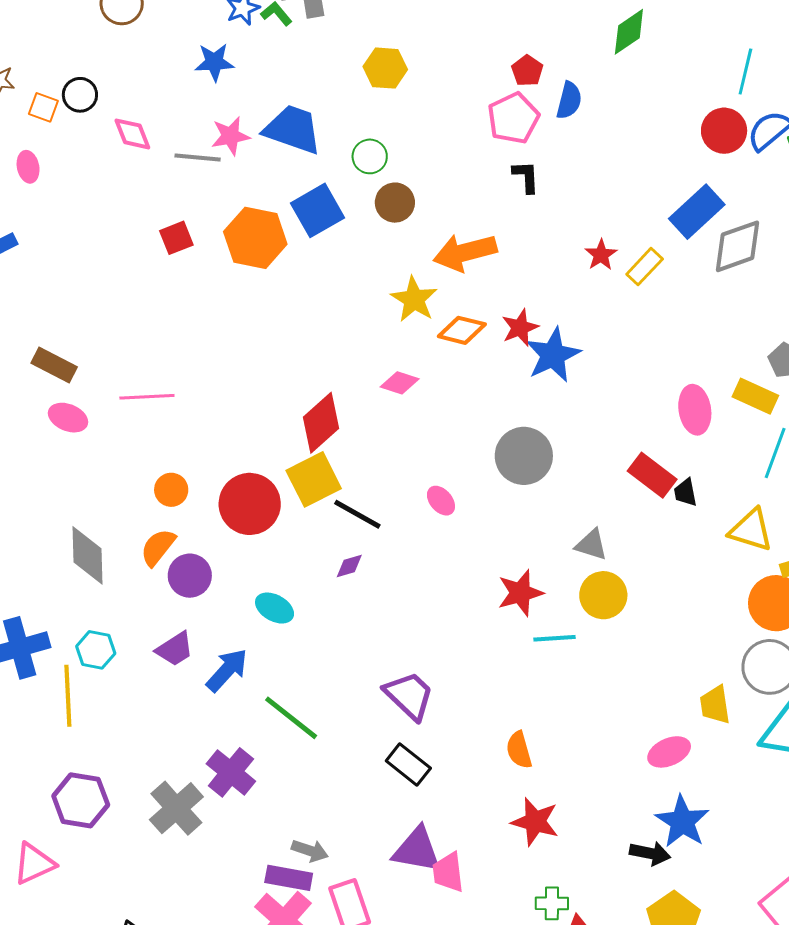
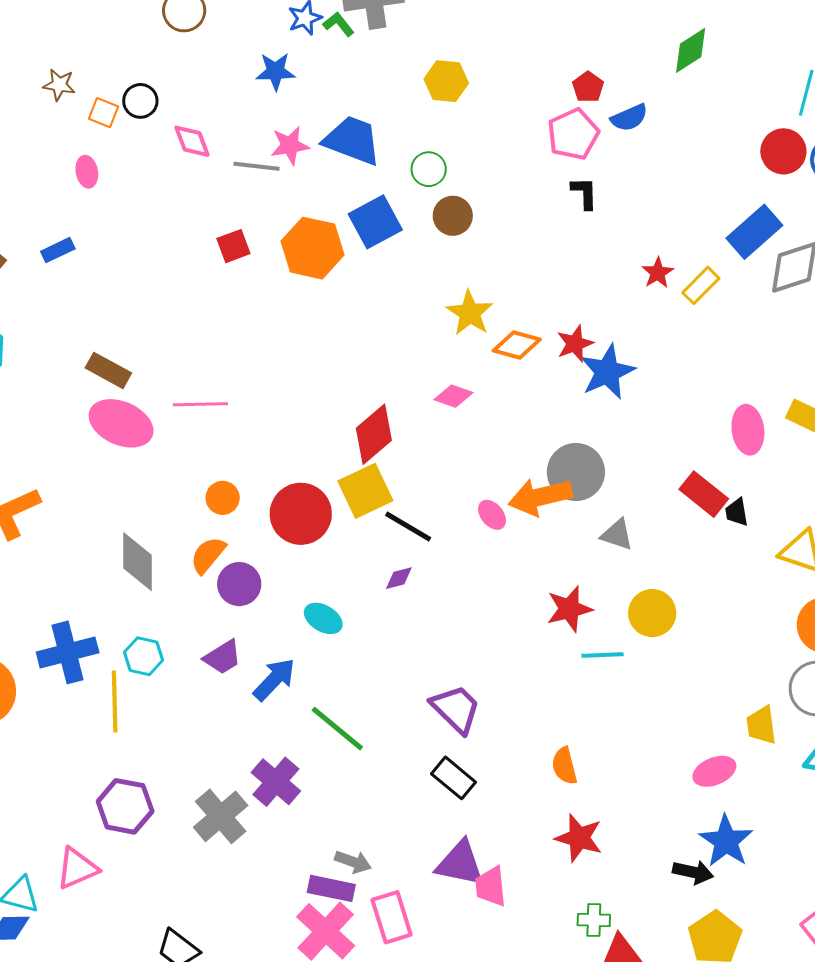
blue semicircle: (569, 100) -> (629, 118), turned 51
orange arrow: (465, 252) -> (540, 497), moved
pink ellipse: (68, 418) -> (121, 423), size x1.6
gray triangle: (591, 545) -> (617, 535), moved

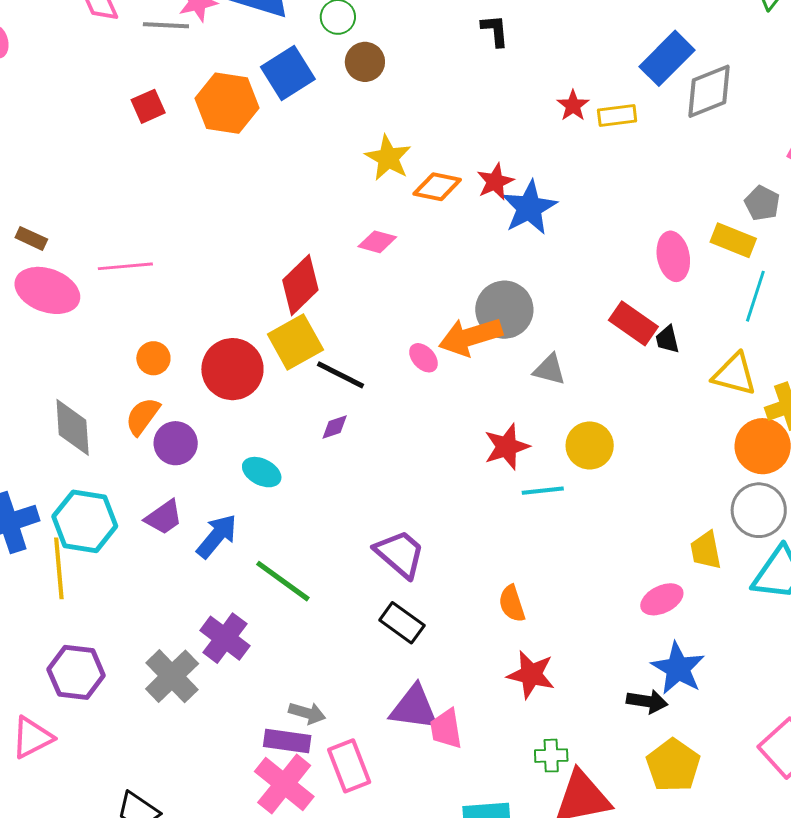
yellow rectangle: (701, 285) -> (617, 115), turned 42
brown rectangle: (108, 370) -> (31, 238), size x0.7
cyan hexagon: (143, 656) -> (85, 521), size x1.6

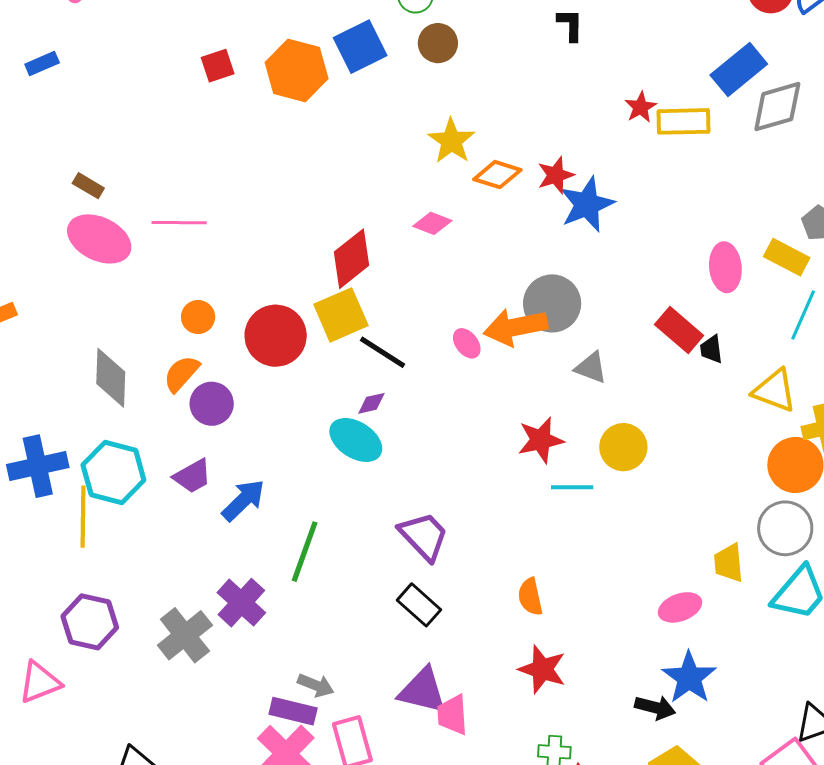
yellow rectangle: (617, 115) -> (683, 121), size x1.4
cyan ellipse: (262, 472) -> (356, 440), moved, size x1.4
green line: (283, 581) -> (305, 552), turned 68

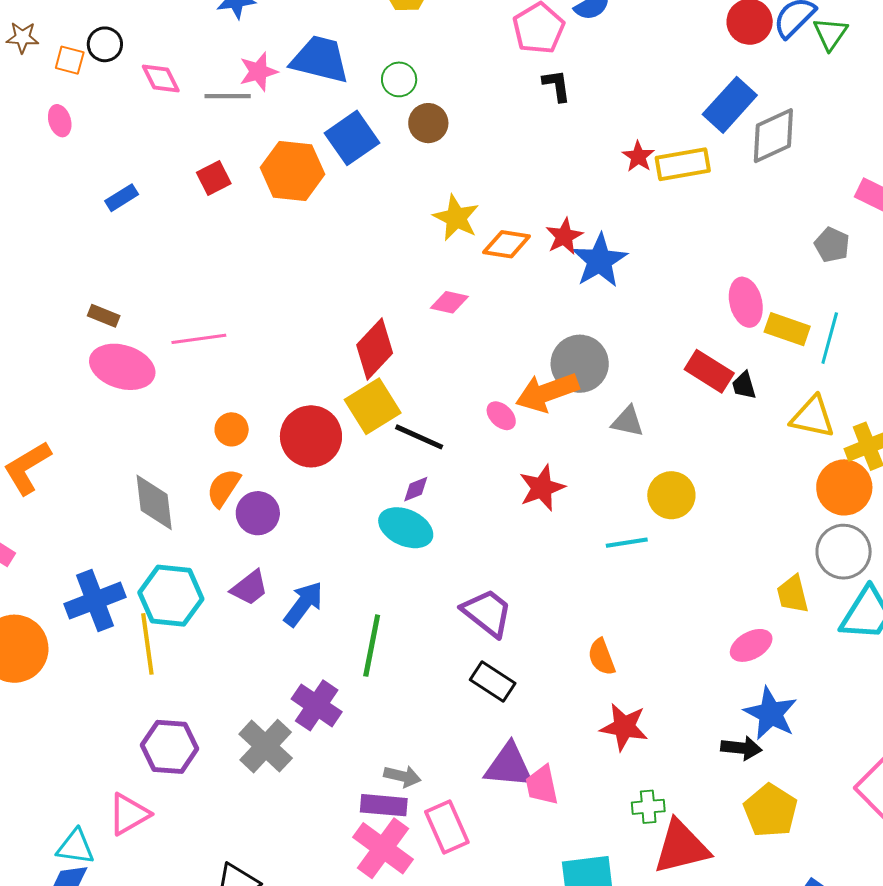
blue rectangle: (42, 64) -> (122, 198), moved
yellow rectangle: (787, 257) -> (787, 329), moved
red star: (541, 440) -> (542, 488), moved

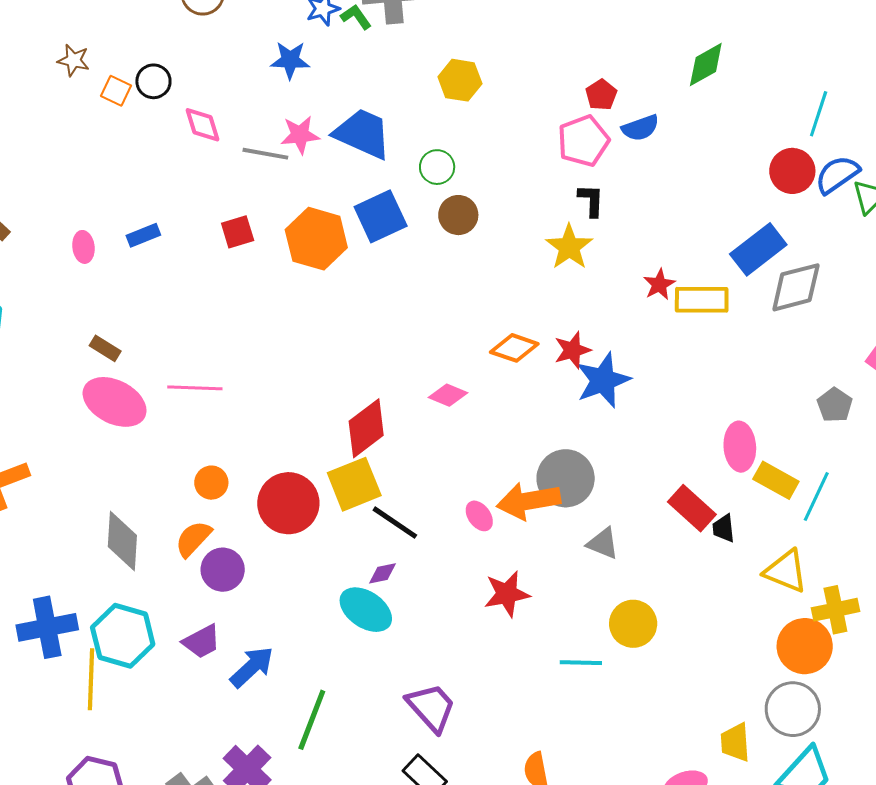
pink ellipse: (60, 121) -> (83, 247), moved
yellow star: (456, 218) -> (569, 247), moved

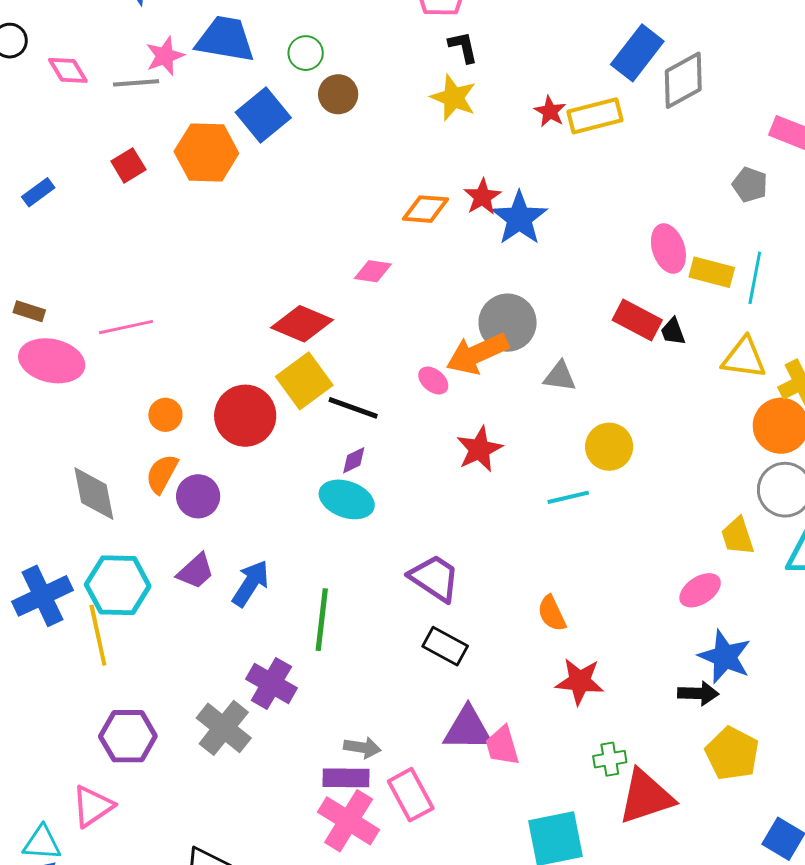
red diamond: (366, 428) -> (302, 324), turned 74

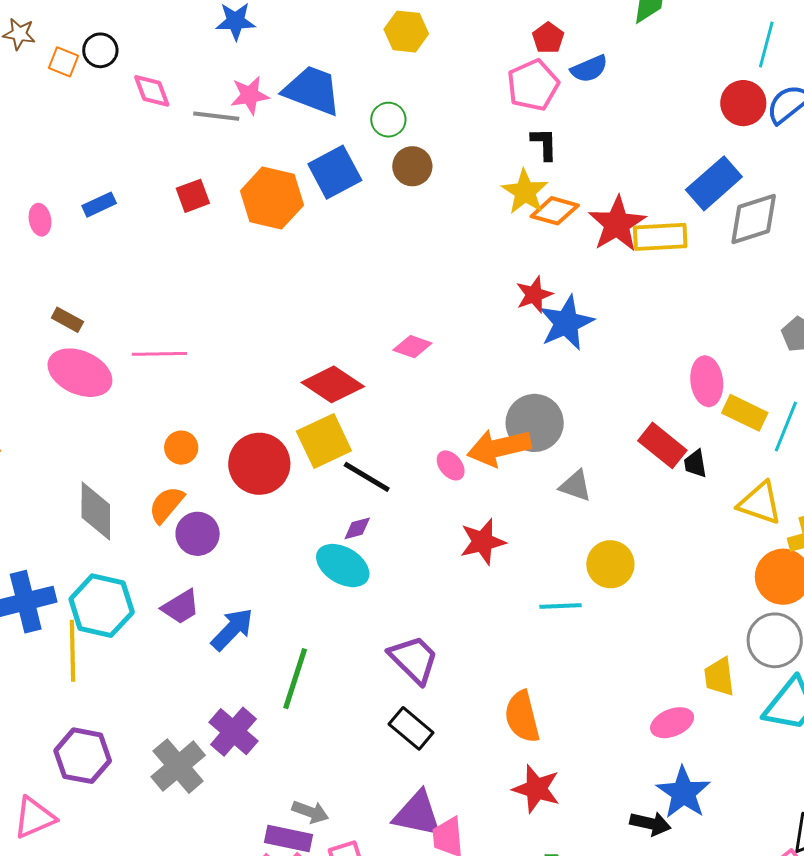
red star: (550, 111) -> (617, 224), size x1.8
orange diamond: (425, 209) -> (555, 211), moved
orange semicircle: (552, 613) -> (522, 717), size x1.4

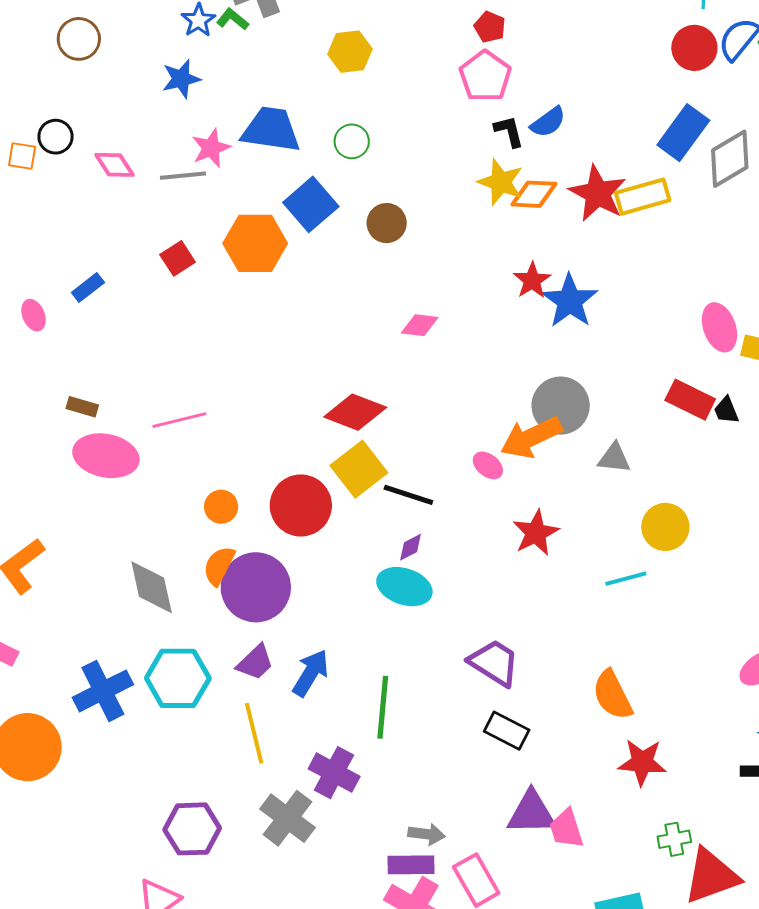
blue semicircle: (589, 69) -> (548, 122), moved
brown circle: (412, 166) -> (387, 223), moved
pink diamond: (412, 347) -> (420, 325), moved
purple circle: (198, 534) -> (256, 587), size x1.6
yellow line: (73, 651) -> (254, 733), moved

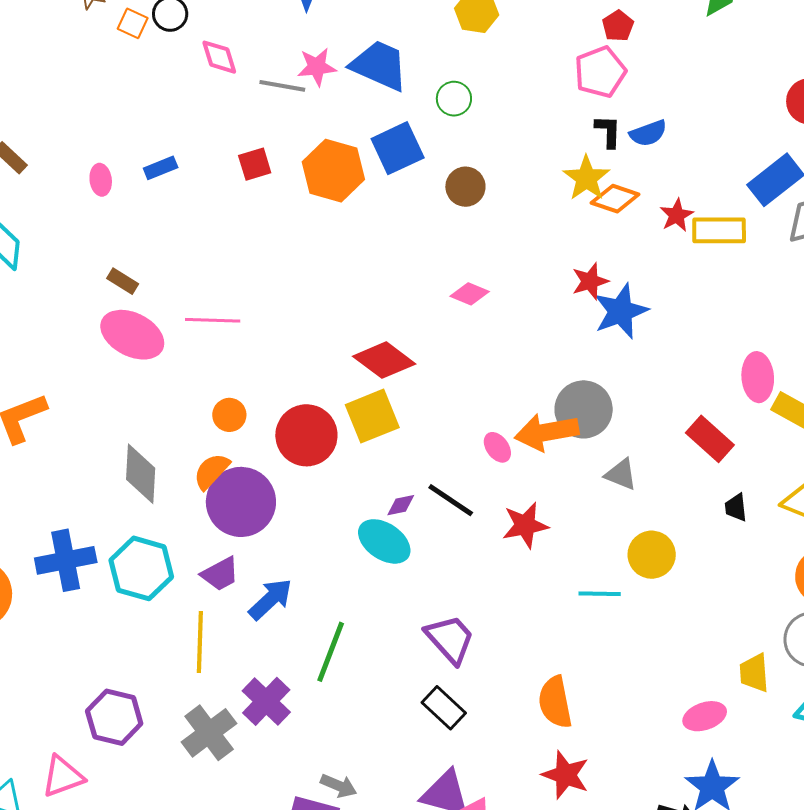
red star: (598, 193) -> (677, 215), size x0.6
black trapezoid: (726, 410) -> (736, 507), moved
black line: (408, 495) -> (451, 500), moved

